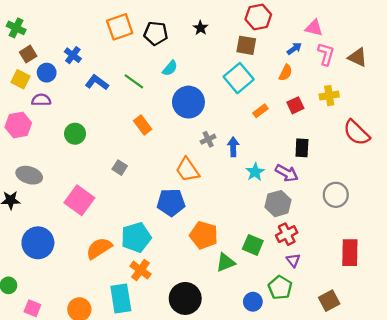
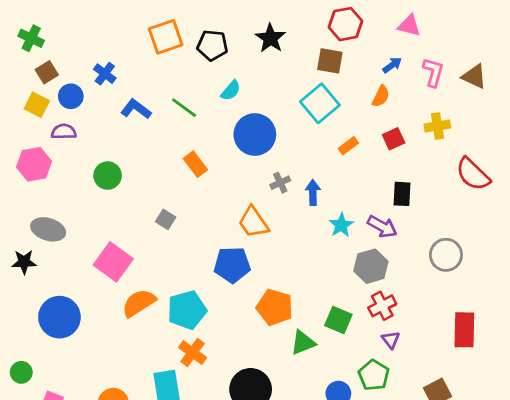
black star: (200, 28) -> (270, 38), size x1.5
pink triangle: (314, 28) -> (409, 25), moved
orange semicircle: (99, 248) -> (139, 303), moved

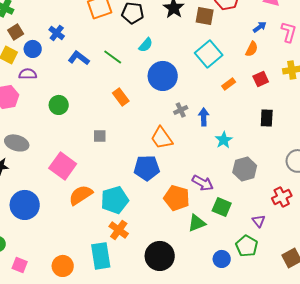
brown square: (330, 61) -> (205, 16), moved
gray square: (166, 219) -> (100, 136), turned -32
purple arrow: (382, 227) -> (203, 183), moved
red cross: (382, 306) -> (282, 197), moved

